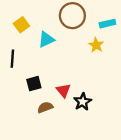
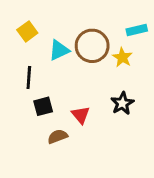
brown circle: (72, 16) -> (92, 46), moved
black line: (12, 59) -> (29, 77), moved
black star: (83, 102) -> (122, 103), moved

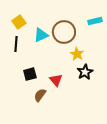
yellow star: (122, 57) -> (77, 54), moved
black line: (29, 77) -> (16, 44), moved
brown semicircle: (58, 136) -> (40, 95), turned -32

